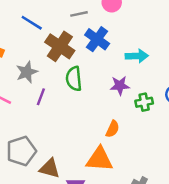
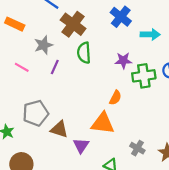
blue cross: (97, 39) -> (121, 17), moved
cyan arrow: (137, 56) -> (150, 34), moved
green cross: (144, 102) -> (144, 76), size x1.5

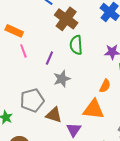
orange rectangle: (15, 24) -> (14, 31), moved
gray star: (43, 45) -> (62, 79), moved
pink line: (22, 67) -> (23, 51), moved, turned 40

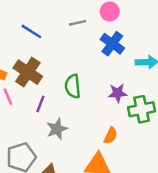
brown cross: (66, 19) -> (28, 72), moved

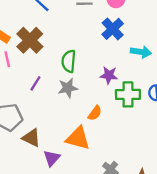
purple line: (40, 104) -> (35, 83), moved
gray star: (57, 129) -> (68, 88), moved

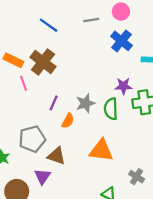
green semicircle: (69, 61) -> (111, 109), moved
orange semicircle: (95, 113) -> (68, 121), moved
purple triangle: (52, 158) -> (42, 176), moved

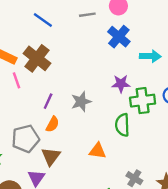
green semicircle: (111, 109) -> (122, 125), moved
orange semicircle: (68, 121) -> (53, 124), moved
orange triangle: (101, 151) -> (98, 151), size x0.7
brown triangle: (56, 156) -> (51, 156), turned 48

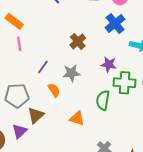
brown cross: (37, 58) -> (78, 41), moved, size x0.7
orange semicircle: (53, 124) -> (54, 90), moved, turned -72

